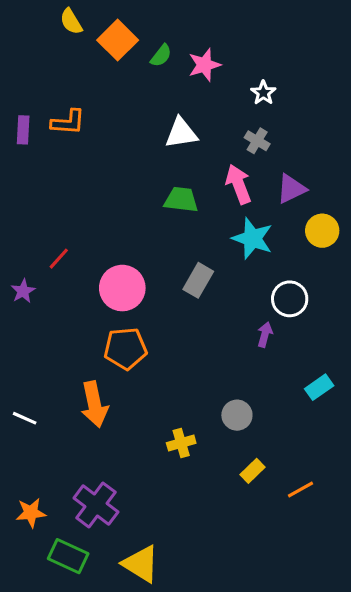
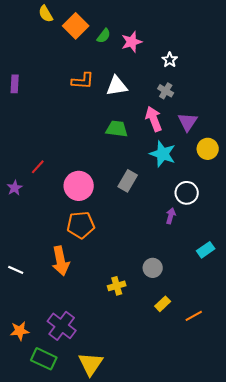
orange L-shape: (68, 122) -> (83, 81), moved
purple triangle: (291, 189) -> (188, 122), turned -30
yellow triangle: (141, 564) -> (91, 364), turned 32

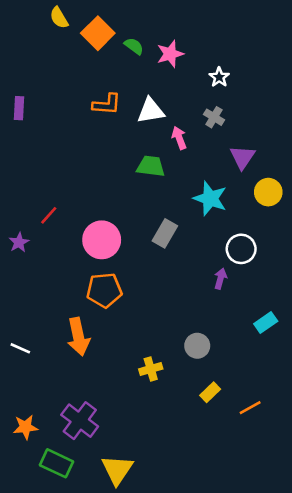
green semicircle: (104, 36) -> (134, 46), turned -91
pink arrow: (154, 119) -> (179, 138), moved, size x0.7

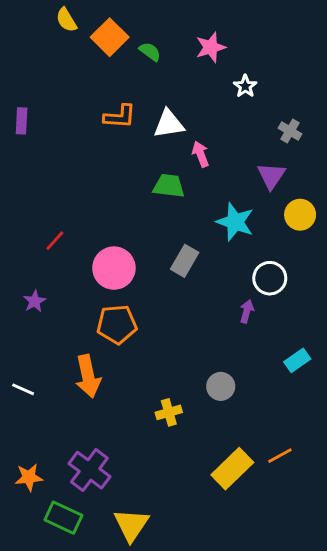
pink star: (170, 54) -> (211, 47), moved
gray cross: (214, 117) -> (290, 131), moved
purple star: (19, 242) -> (35, 301), moved
yellow rectangle: (210, 392) -> (232, 469), moved, size x1.8

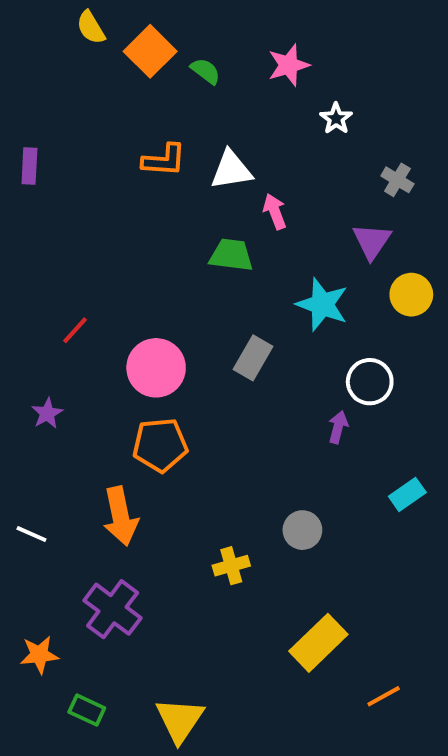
orange line: (280, 456) -> (384, 696), moved
purple cross: (89, 470) -> (113, 609), moved
green rectangle: (63, 518) -> (87, 710), size x0.7

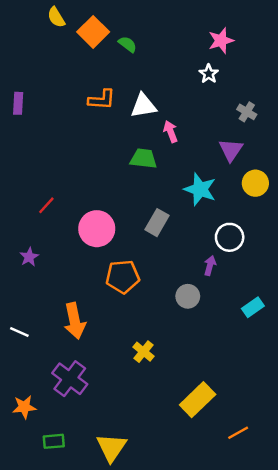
pink star: (289, 65) -> (221, 41), moved
orange pentagon: (160, 445) -> (123, 277), moved
gray circle: (302, 530) -> (188, 296), moved
yellow cross: (231, 566) -> (143, 352), turned -35
green rectangle: (87, 710) -> (54, 441), turned -30

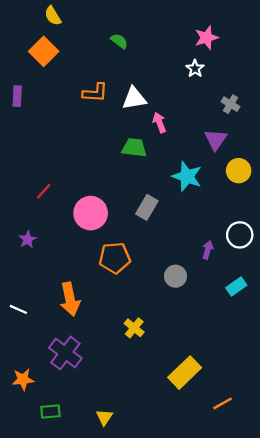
orange square: (93, 32) -> (44, 51), moved
white circle: (230, 237) -> (240, 235), moved
purple arrow: (210, 266) -> (208, 250), moved
yellow triangle: (112, 448) -> (104, 417), size x0.6

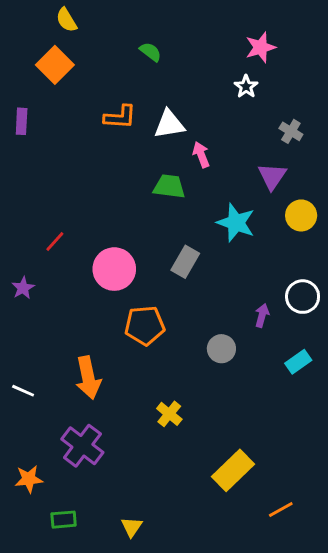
purple star: (28, 239) -> (23, 288), moved

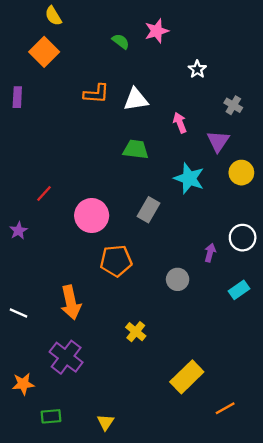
pink star: (261, 47) -> (157, 31), moved
pink arrow: (201, 155) -> (180, 123), moved

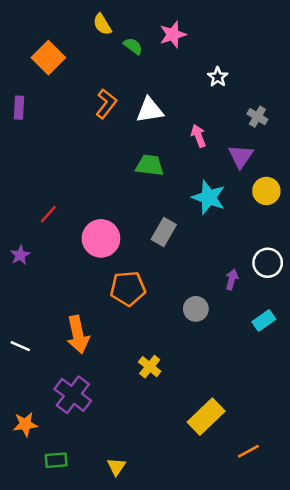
yellow semicircle: (53, 16) -> (102, 24), moved
orange L-shape: (96, 94) -> (106, 104), turned -56

